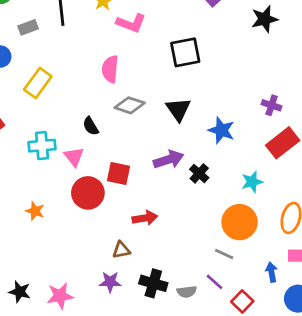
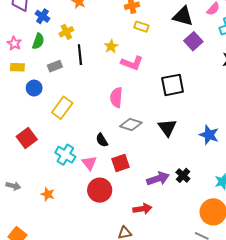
blue star: (221, 130) -> (209, 135), moved
cyan cross: (42, 146) -> (65, 155), turned 36
purple arrow: (169, 160) -> (158, 179), moved
red square: (118, 173) -> (121, 163), moved, turned -30
orange star: (35, 211) -> (48, 194), moved

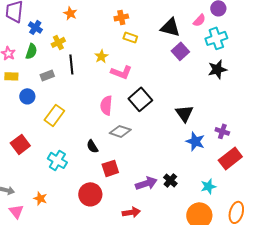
black square: (173, 85) -> (140, 99), moved, turned -30
black triangle: (167, 128) -> (184, 113), moved
pink triangle: (89, 163) -> (16, 211), moved

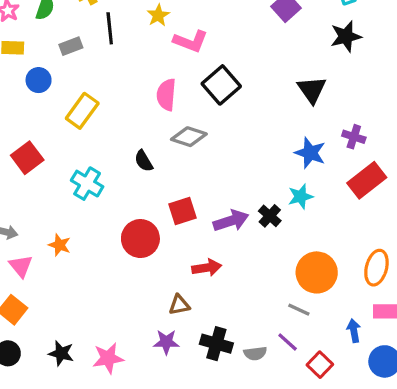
black triangle: (184, 113) -> (312, 90), moved
red square: (110, 168) -> (182, 211), moved
cyan star: (208, 186) -> (300, 196), moved

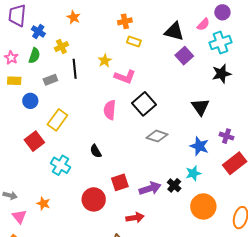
gray diamond: (189, 137) -> (157, 136), moved
red square: (27, 158) -> (34, 141), moved
orange circle: (317, 272) -> (203, 206), moved

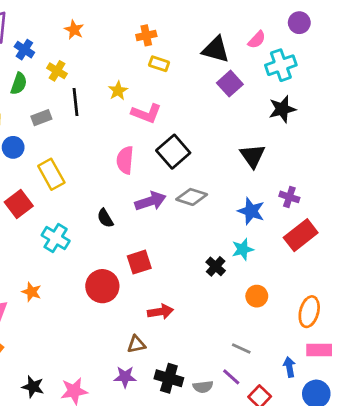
purple circle: (222, 12) -> (299, 23), moved
yellow cross: (61, 47) -> (57, 71), turned -32
yellow rectangle: (57, 120) -> (51, 174), turned -65
purple arrow: (150, 188) -> (151, 201), moved
orange circle: (203, 206) -> (257, 296), size x0.6

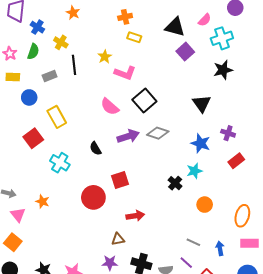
pink semicircle: (125, 160) -> (110, 107), turned -54
red rectangle: (301, 235) -> (236, 161), size x0.7
blue arrow: (289, 367) -> (220, 248), moved

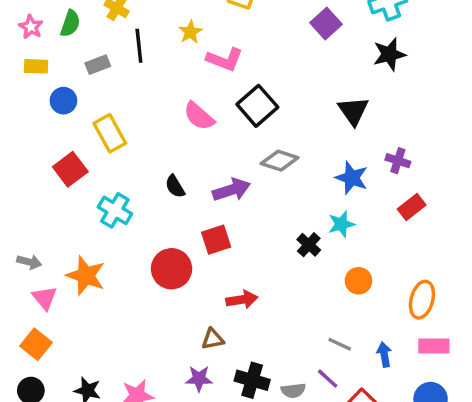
purple arrow: (128, 136) -> (232, 190), moved
orange star: (42, 202) -> (86, 276), size x1.6

